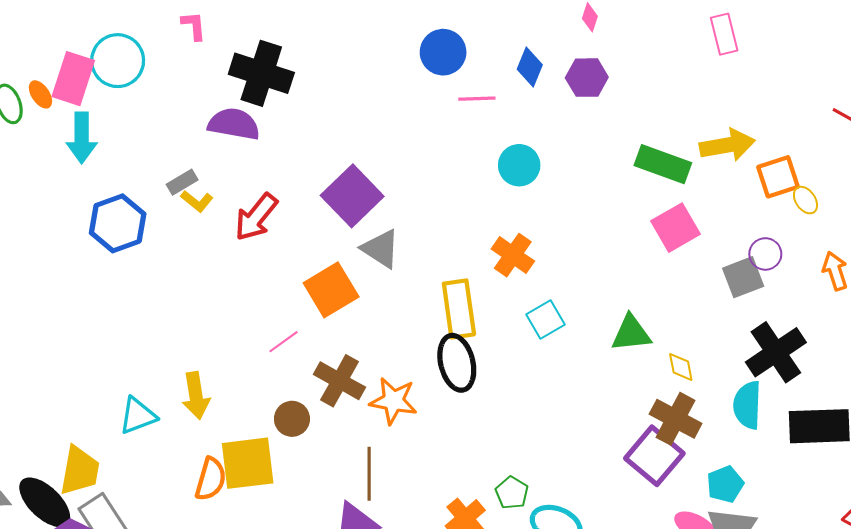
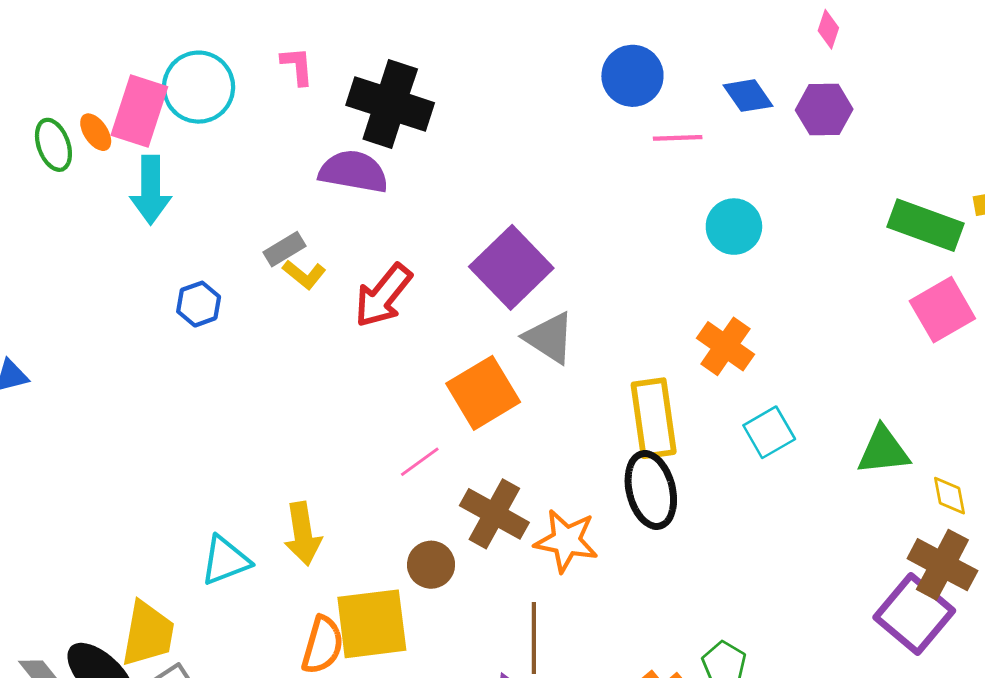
pink L-shape: (194, 26) -> (297, 66), moved
blue diamond: (530, 67) -> (748, 96), turned -57
blue hexagon: (118, 223) -> (199, 304), size x0.6

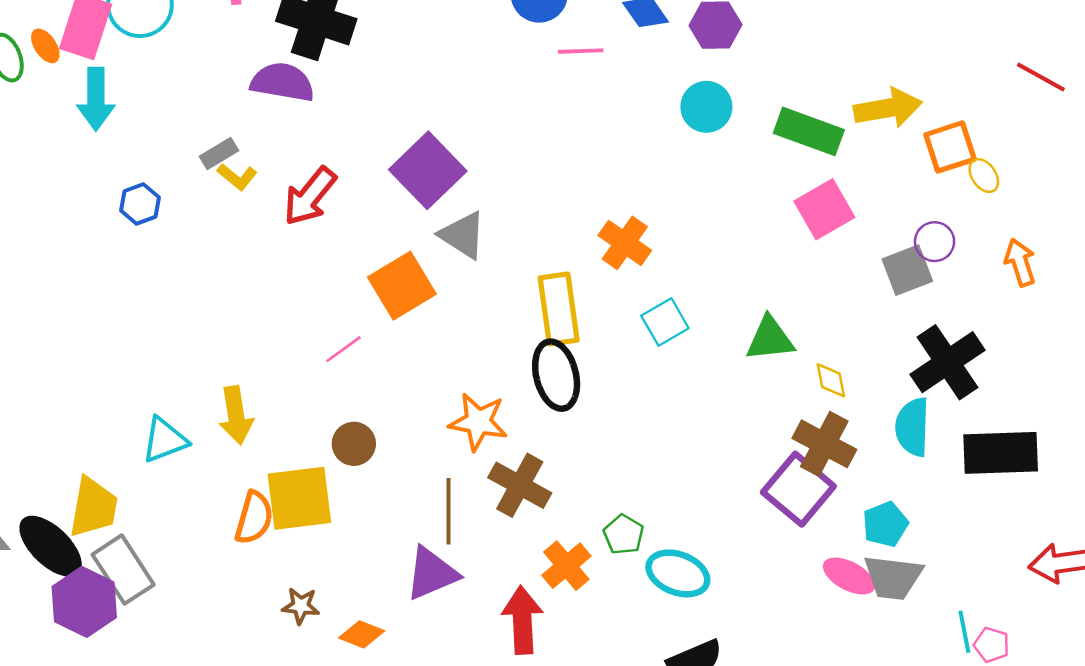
cyan circle: (734, 227) -> (706, 107), moved
brown cross: (494, 514) -> (520, 485), moved

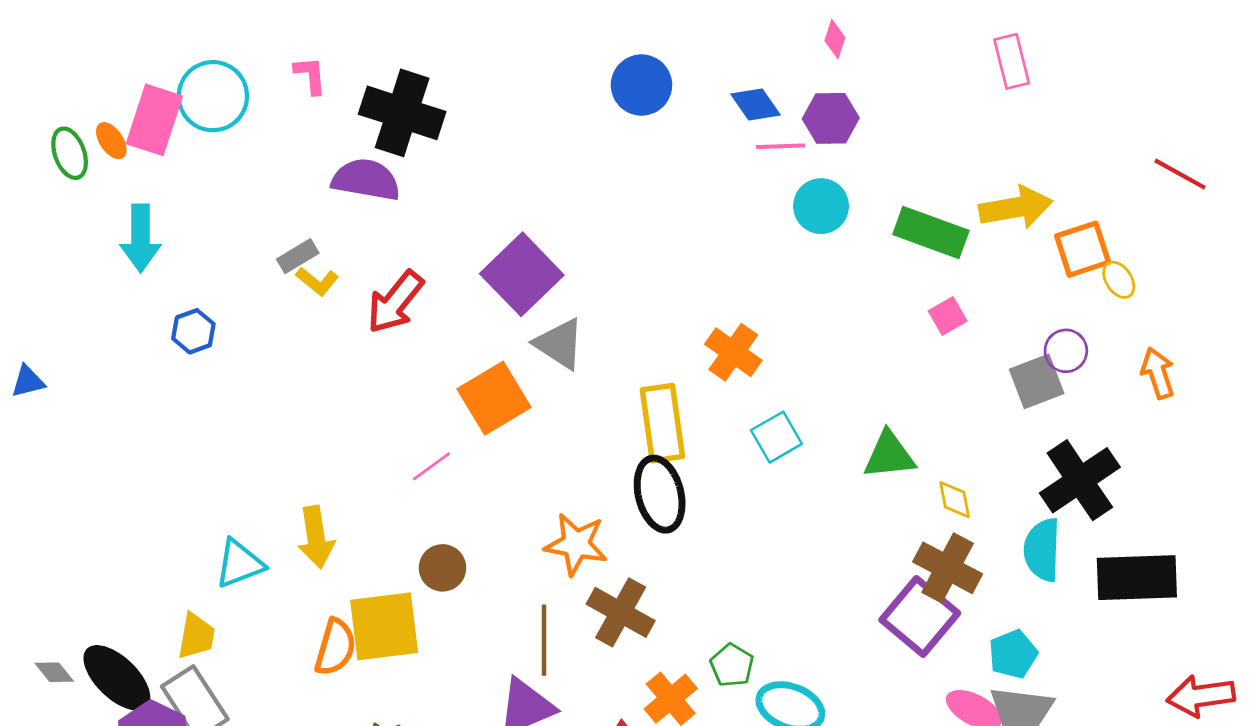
pink line: (581, 51) -> (781, 146), moved
cyan arrow: (96, 99) -> (141, 238), moved
blue hexagon: (140, 204) -> (193, 331), moved
pink square: (824, 209) -> (948, 316), size x0.6
yellow trapezoid: (93, 507) -> (196, 636), moved, size x0.7

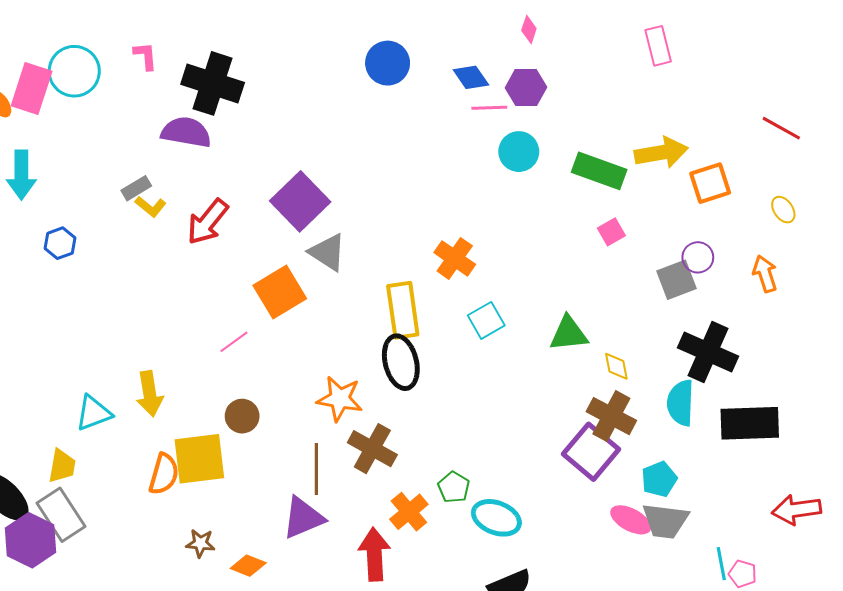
yellow ellipse: (1119, 280) -> (783, 210), moved
black cross: (1080, 480) -> (708, 352), turned -32

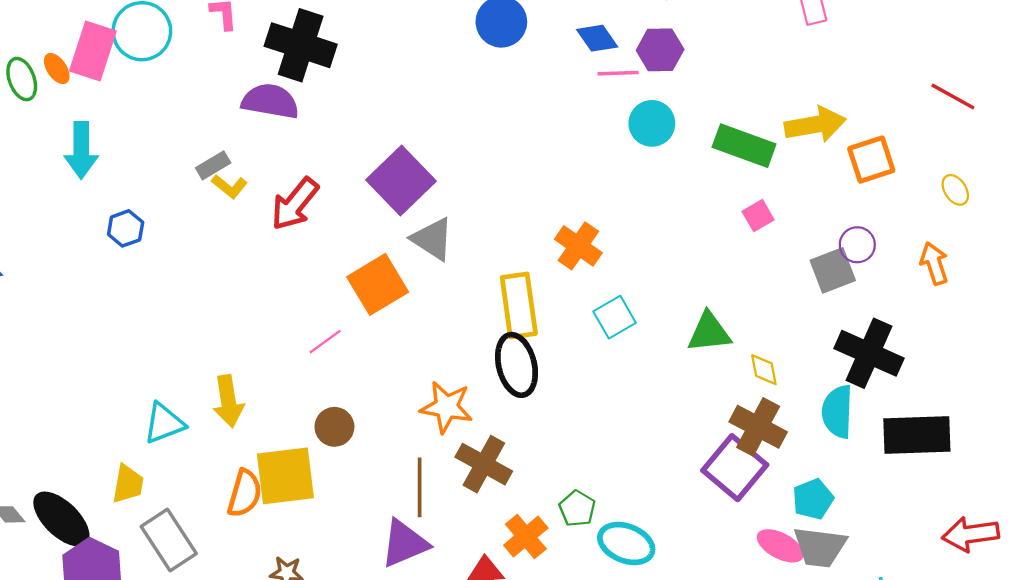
gray rectangle: (61, 515) -> (169, 540), moved

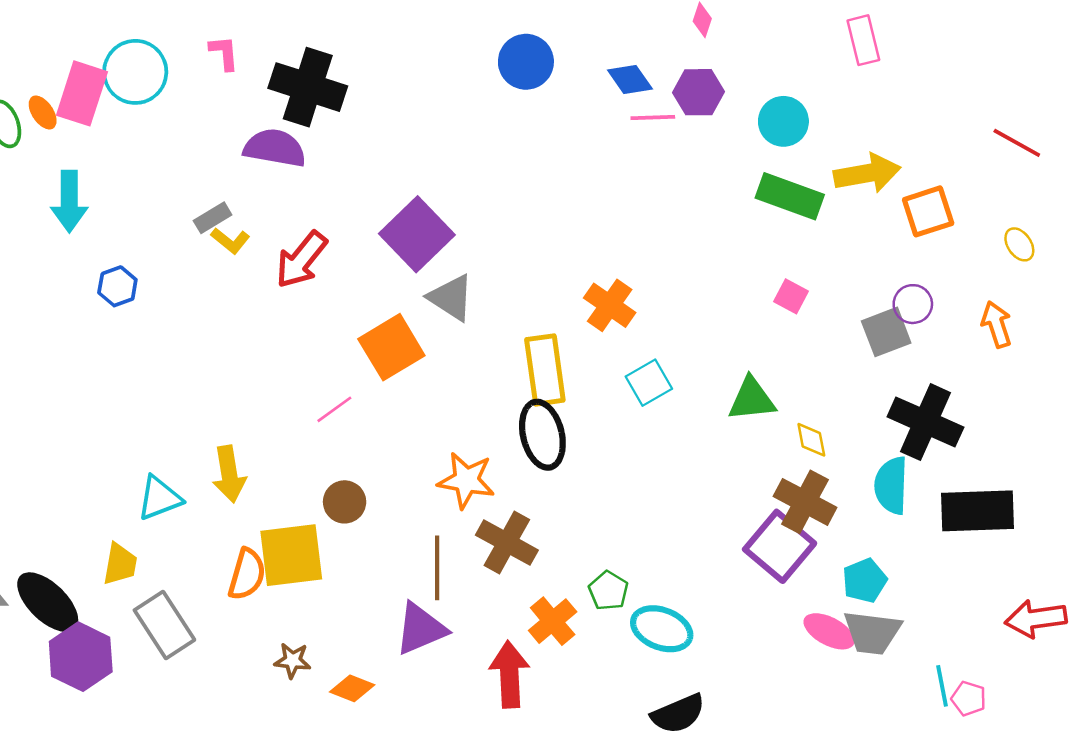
cyan circle: (652, 123) -> (783, 121), moved
pink square: (758, 216) -> (791, 296), moved, turned -32

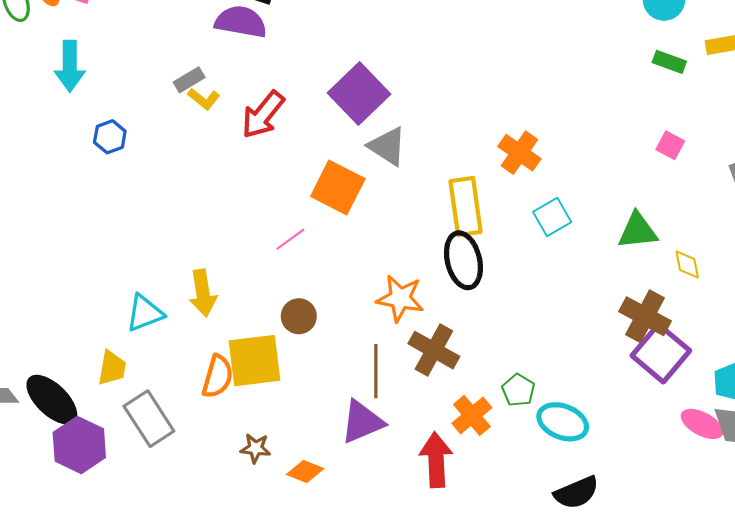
green rectangle: (790, 196) -> (669, 62), size x0.6
orange square: (391, 347) -> (338, 187), turned -32
brown cross: (805, 502) -> (645, 316), moved

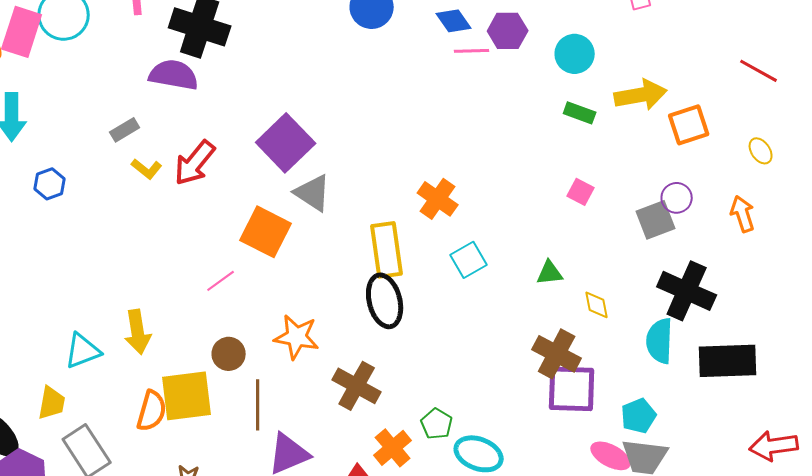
yellow L-shape: (204, 99) -> (147, 169), moved
green triangle: (638, 231) -> (550, 273), size x0.7
orange star: (400, 298) -> (297, 337), moved
purple square: (661, 353) -> (572, 389), turned -38
brown line: (376, 371) -> (258, 405), moved

